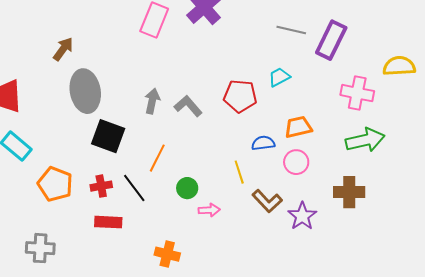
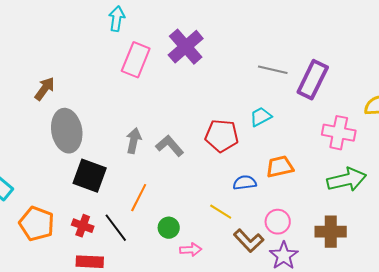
pink circle: (296, 162) -> (278, 222), moved
yellow line: (239, 172) -> (221, 212), turned -40
red cross: (101, 186) -> (83, 226), turned 30

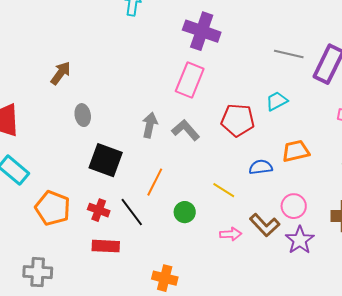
purple cross: (186, 47) -> (202, 31), turned -30
pink rectangle: (136, 60) -> (190, 80), moved
gray ellipse: (67, 131) -> (83, 115), size x0.5
yellow line: (221, 212) -> (224, 190), moved
pink arrow: (191, 250) -> (231, 234), moved

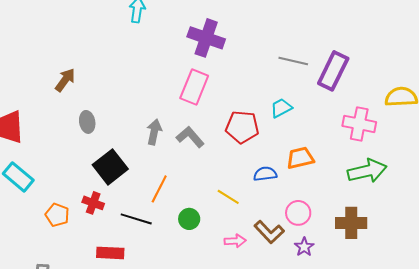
black square: (106, 160) -> (110, 167), turned 32
orange pentagon: (53, 208) -> (57, 215), size x0.7
red cross: (99, 210) -> (93, 203), moved
black line: (132, 212) -> (136, 219), turned -36
purple star: (300, 240) -> (304, 247), size x0.7

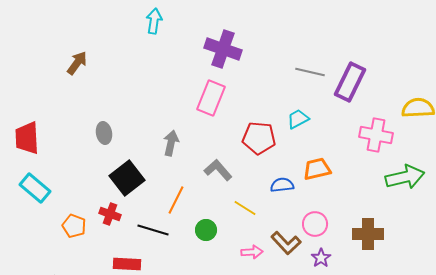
brown arrow: (65, 80) -> (77, 63), moved
gray L-shape: (190, 137) -> (218, 170), moved
green arrow: (367, 171) -> (405, 177), moved

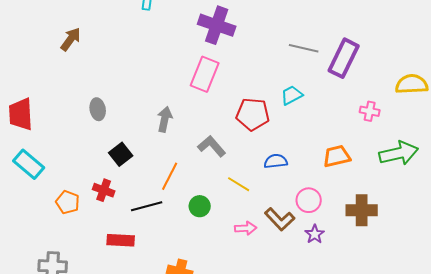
pink cross: (376, 135) -> (370, 111), size x0.6
orange trapezoid: (317, 169) -> (337, 156), moved
black square: (127, 178) -> (121, 154), size x0.7
black line: (153, 230) -> (147, 206), turned -32

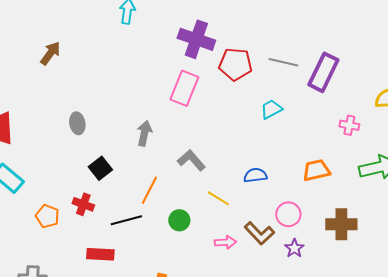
red pentagon: (253, 114) -> (235, 64), moved

